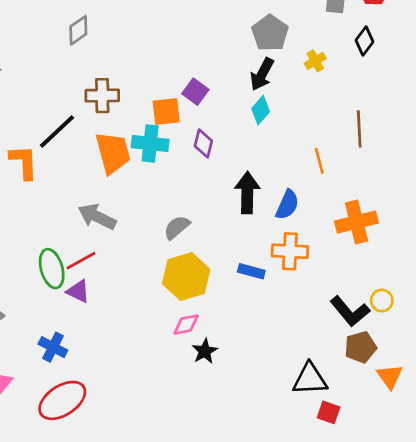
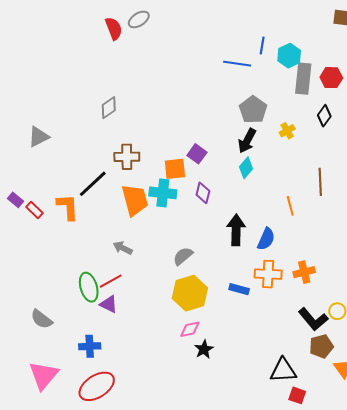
gray arrow: (97, 217) -> (123, 248), size x0.7
orange cross: (357, 222) -> (304, 272), moved, size x0.7
blue cross: (53, 347) -> (90, 346), turned -30

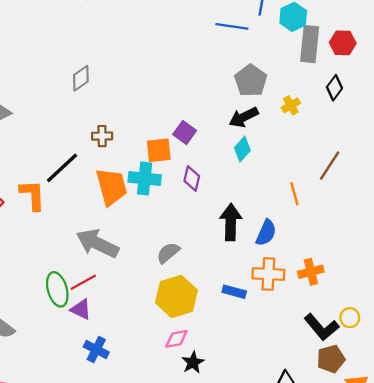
black arrow: (247, 141) -> (244, 117), turned 35
brown cross: (127, 157) -> (102, 136), size x0.7
brown line: (320, 182) -> (330, 166), turned 36
gray arrow: (123, 248) -> (97, 243), size x1.8
blue cross: (90, 346) -> (96, 350), moved, turned 30

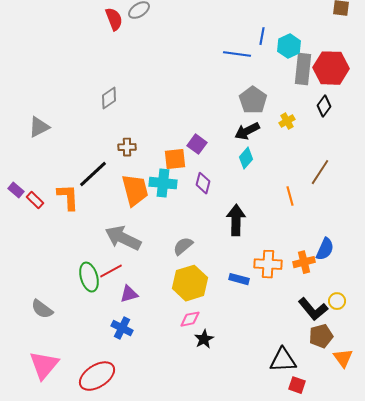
red hexagon: (343, 43) -> (331, 68), size x1.6
blue semicircle: (266, 233) -> (325, 249), moved
purple triangle: (81, 309) -> (129, 294), moved, turned -42

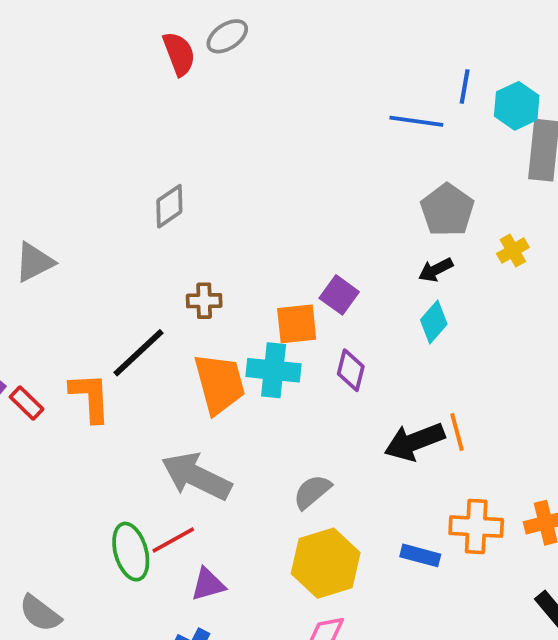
black arrow: (247, 131) -> (436, 270), size x0.7
orange line: (290, 196) -> (457, 432), moved
black arrow: (236, 220) -> (414, 442), turned -112

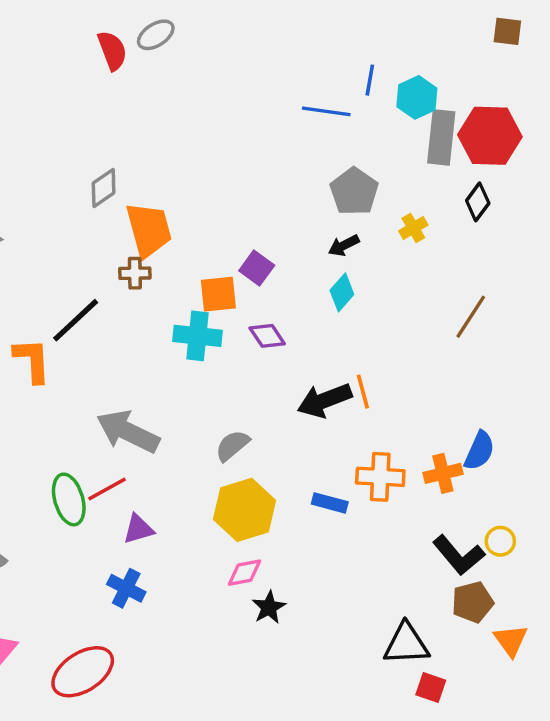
purple diamond: (351, 370) -> (267, 336), turned -48
orange trapezoid: (220, 384) -> (149, 230), moved

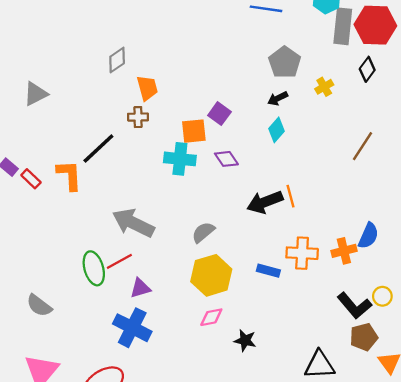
orange trapezoid: (149, 230) -> (147, 88), size x0.7
blue cross: (126, 588) -> (132, 328), size x1.5
black star: (269, 607) -> (245, 340), moved, turned -30

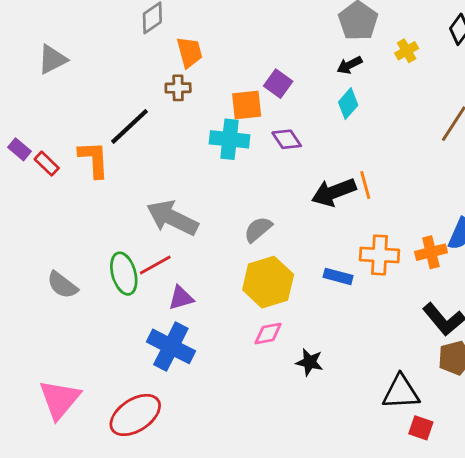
gray semicircle: (39, 306) -> (62, 285), moved

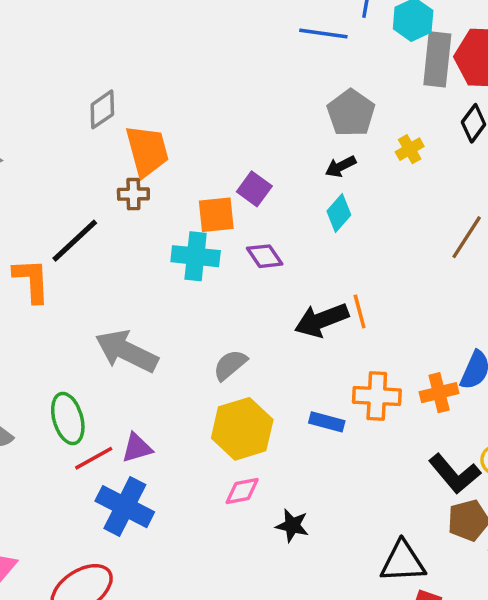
orange trapezoid: (190, 52) -> (147, 151), size x1.4
red line: (155, 265) -> (94, 458), moved

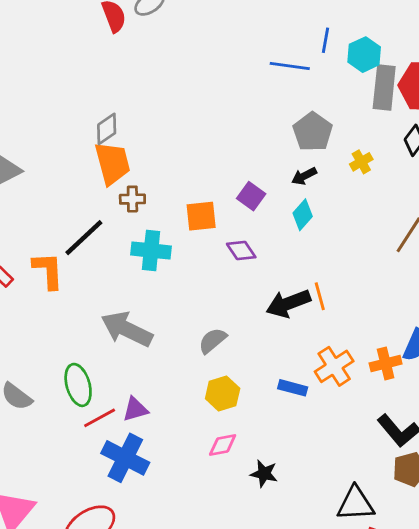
orange trapezoid: (147, 151) -> (112, 163), moved
purple square: (254, 189) -> (251, 196), moved
cyan cross: (196, 256) -> (151, 250), moved
orange cross: (377, 396) -> (334, 366), turned -36
yellow hexagon: (242, 429) -> (223, 394), size x0.7

